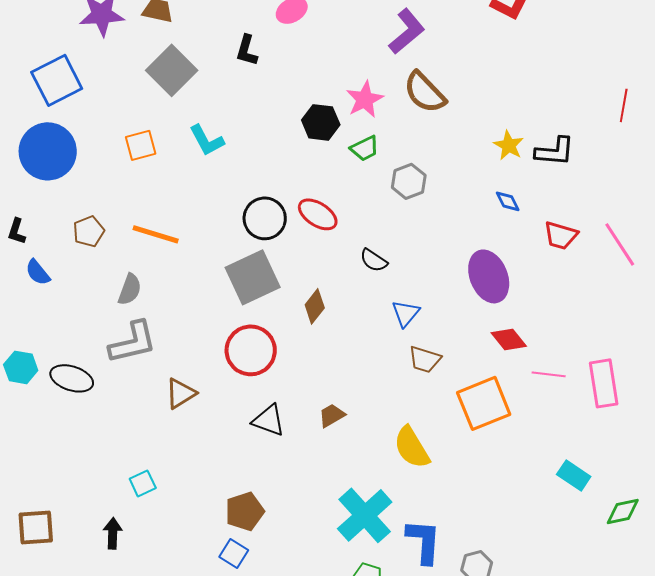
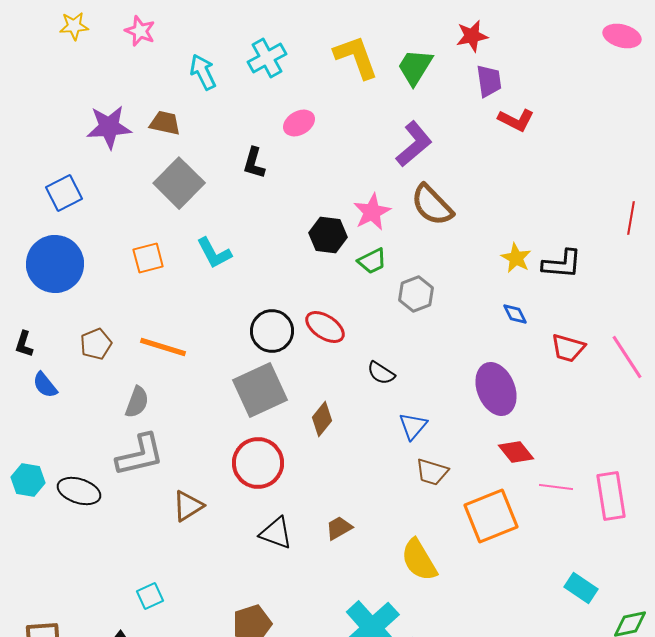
blue square: (57, 80) -> (64, 193), size x0.7

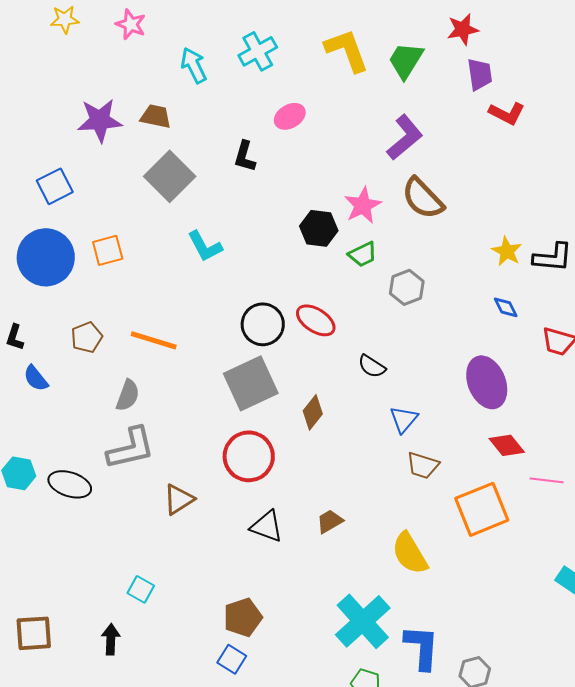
orange square: (148, 258) -> (108, 250), moved
cyan square: (150, 596) -> (141, 589), turned -36

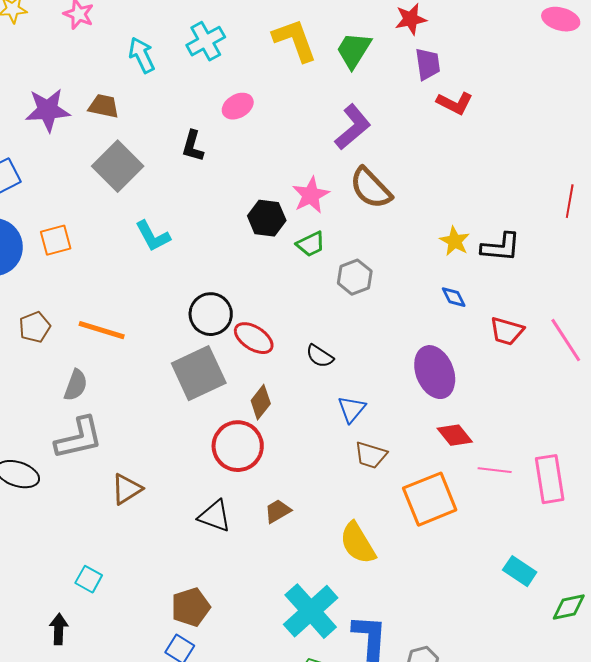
red ellipse: (316, 320) -> (254, 338), moved
red circle: (249, 456) -> (238, 446), moved

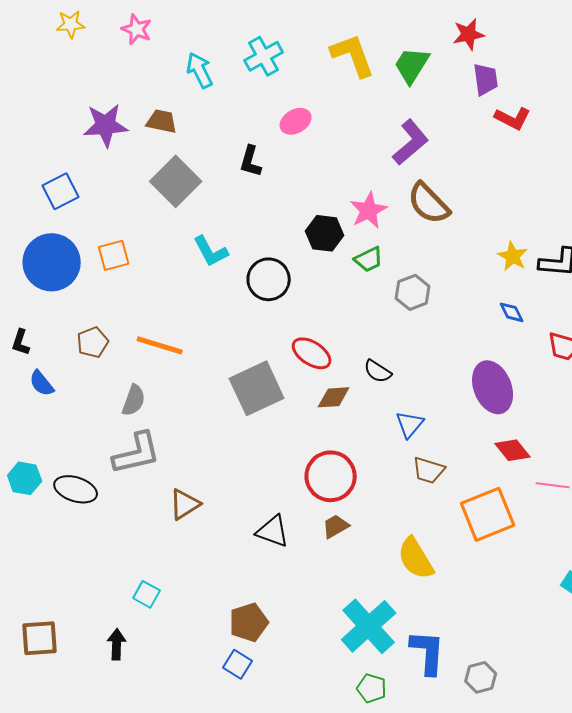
black circle: (211, 314) -> (269, 279), moved
brown diamond: (261, 402) -> (334, 397), moved, turned 48
red circle: (238, 446) -> (331, 476), moved

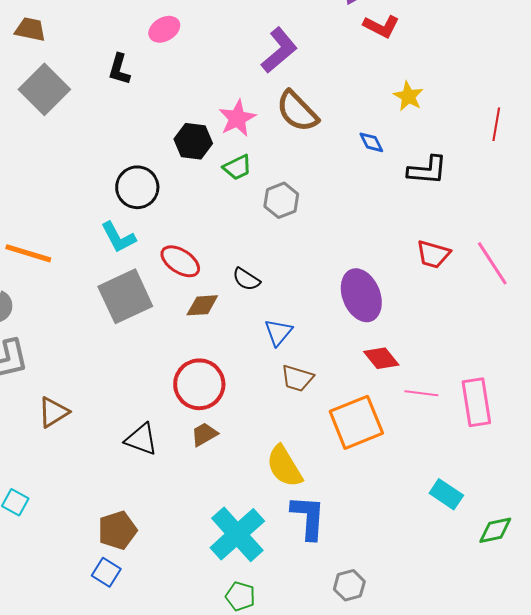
cyan L-shape: (211, 251) -> (118, 237), moved
yellow star: (513, 256) -> (408, 96), moved
blue diamond: (512, 312) -> (371, 142), moved
blue L-shape: (428, 652) -> (308, 517), moved

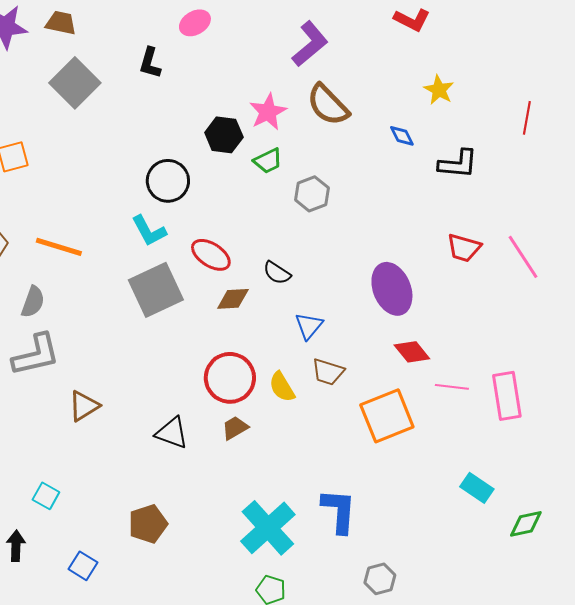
yellow semicircle: (284, 466) -> (282, 387), moved, size x0.7
blue square: (106, 572) -> (83, 566), moved

